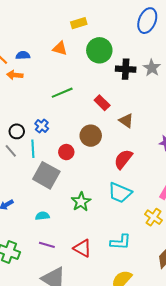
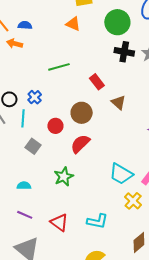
orange triangle: (60, 48) -> (73, 24), moved
green circle: (99, 50) -> (117, 22), moved
red semicircle: (123, 159) -> (80, 144), moved
gray square: (46, 175) -> (33, 146), size x0.6
cyan trapezoid: (120, 193) -> (121, 174), moved

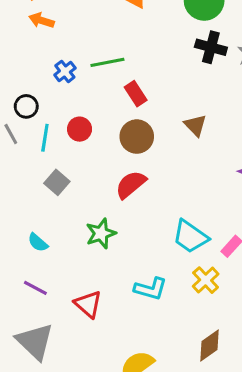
red rectangle: (97, 82) -> (136, 94), moved
blue cross: (35, 97) -> (65, 71), moved
red circle: (55, 126) -> (80, 129), moved
cyan semicircle: (24, 186) -> (38, 242), turned -144
cyan L-shape: (97, 221) -> (151, 289), moved

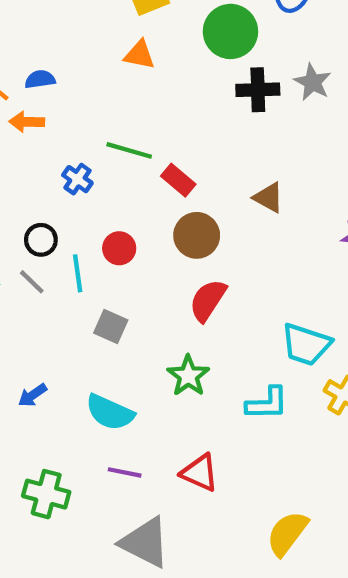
green line: (107, 62) -> (129, 150), turned 44
cyan semicircle: (38, 242) -> (110, 412), size x1.6
cyan L-shape: (151, 289) -> (267, 403), moved

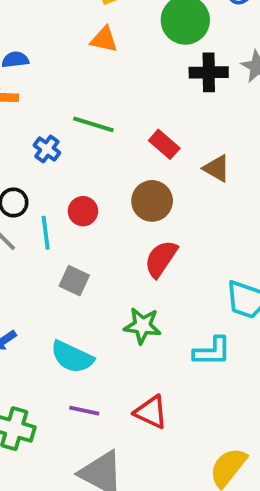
red rectangle: (178, 180) -> (164, 144), moved
green star: (188, 376) -> (142, 326), turned -30

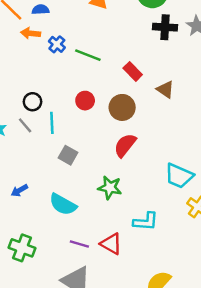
blue cross: (47, 149) -> (57, 44), moved
red circle: (83, 211) -> (85, 101), moved
cyan L-shape: (212, 351) -> (146, 221), moved
purple line: (84, 411) -> (79, 244), moved

